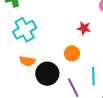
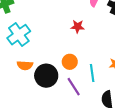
orange circle: (72, 53) -> (70, 62), moved

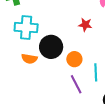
cyan cross: (19, 35) -> (26, 27), turned 35
black circle: (46, 76) -> (51, 47), moved

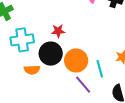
red star: (85, 25) -> (58, 31), moved
orange circle: (74, 59) -> (76, 60), size x1.5

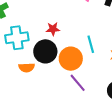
cyan line: (100, 69) -> (91, 44), moved

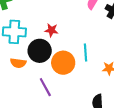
purple line: (78, 83) -> (45, 87), moved

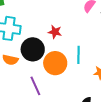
red star: (51, 30) -> (55, 32), moved

